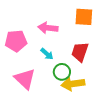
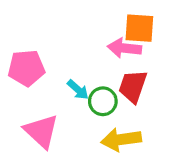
pink arrow: (48, 28) -> (124, 48), moved
green circle: (62, 72) -> (103, 101), moved

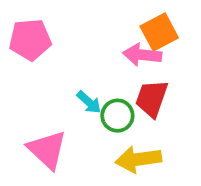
orange square: (139, 28) -> (159, 32), turned -32
pink pentagon: (26, 68) -> (30, 40), moved

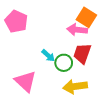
orange square: (159, 32) -> (86, 17), turned -30
pink pentagon: (30, 40) -> (16, 21), turned 30

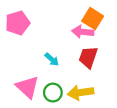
pink pentagon: (16, 21) -> (18, 23), turned 30
green circle: (64, 63) -> (53, 93), moved

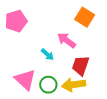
pink arrow: (83, 32) -> (67, 40), moved, turned 30
red trapezoid: (88, 57) -> (81, 66), moved

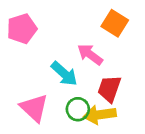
cyan arrow: (47, 54) -> (64, 74), size x1.5
green circle: (48, 85) -> (78, 109), moved

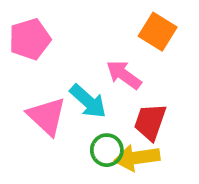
pink triangle: (34, 108) -> (47, 116), moved

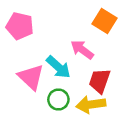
pink pentagon: (30, 39) -> (20, 26), turned 30
green circle: (107, 150) -> (58, 100), moved

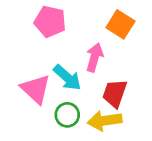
pink pentagon: (20, 26) -> (50, 22), moved
pink arrow: (82, 50) -> (95, 57), turned 70

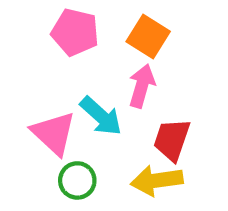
orange square: (120, 24) -> (148, 37), moved
green circle: (67, 115) -> (77, 180), moved

